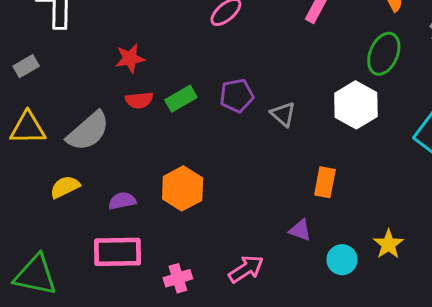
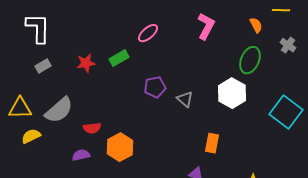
gray rectangle: (26, 66) -> (43, 66), moved
green rectangle: (181, 99) -> (119, 58), moved
red semicircle: (139, 100) -> (92, 128), moved
yellow semicircle: (65, 187) -> (31, 136), moved

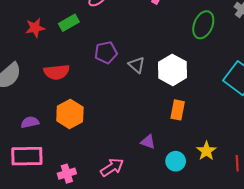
white hexagon: (232, 93) -> (173, 70), moved
red semicircle: (92, 128) -> (57, 72), moved, size x1.4
orange rectangle: (212, 143) -> (178, 110), moved

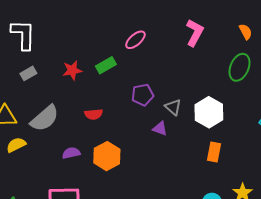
red semicircle: (57, 72) -> (94, 114), size x0.7
purple semicircle: (30, 122) -> (71, 153), moved
purple triangle: (148, 142) -> (160, 129), moved

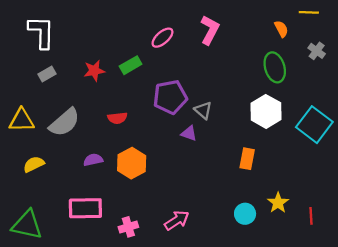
pink L-shape: (195, 33) -> (210, 30), moved
green ellipse: (239, 67) -> (275, 67), turned -40
purple pentagon: (143, 95) -> (170, 97), size x1.4
white hexagon: (209, 112) -> (266, 111), moved
yellow semicircle: (16, 145) -> (34, 164), moved

